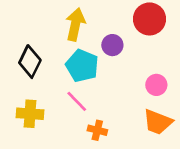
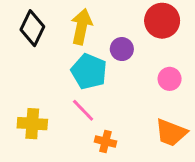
black diamond: (30, 62) -> (32, 28), moved
pink circle: (156, 85) -> (170, 79), moved

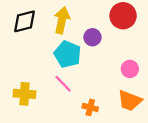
black diamond: (32, 28) -> (25, 21), turned 50
pink circle: (170, 79) -> (130, 69), moved
orange cross: (105, 142) -> (90, 107), moved

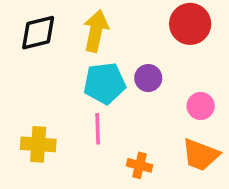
purple circle: (92, 37) -> (148, 78), moved
cyan pentagon: (68, 54) -> (105, 83), turned -30
pink line: (63, 84) -> (98, 129), turned 42

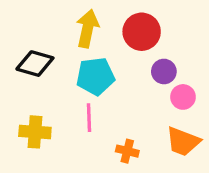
red circle: (190, 24) -> (142, 32), moved
black diamond: (38, 33) -> (35, 64), moved, turned 30
purple circle: (148, 78) -> (164, 71), moved

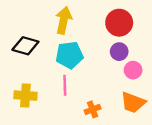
red circle: (142, 32) -> (119, 23), moved
orange cross: (127, 151) -> (93, 109), turned -35

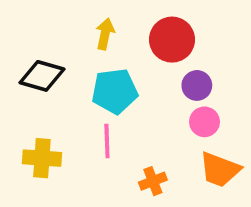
yellow arrow: (64, 20) -> (105, 34), size x0.7
red circle: (119, 23) -> (172, 40), moved
pink circle: (133, 70) -> (204, 122), moved

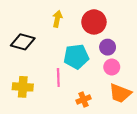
cyan pentagon: (115, 91) -> (76, 57), moved

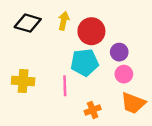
red circle: (94, 22) -> (91, 31), moved
black diamond: (23, 42) -> (28, 23), moved
yellow cross: (23, 87) -> (23, 81), moved

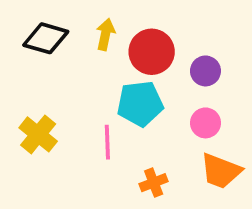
purple circle: (119, 52) -> (205, 71), moved
yellow cross: (23, 81) -> (38, 134), turned 35

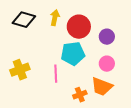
yellow cross: (38, 134) -> (20, 70), turned 30
orange trapezoid: (221, 171) -> (102, 87), moved

